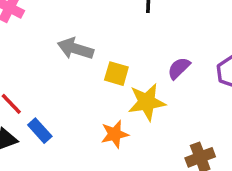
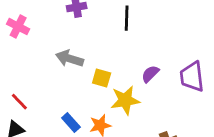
blue rectangle: (40, 131) -> (71, 123), moved

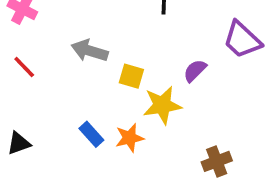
purple trapezoid: (192, 77) -> (242, 40), moved, turned -40
red line: (19, 102) -> (24, 67), moved

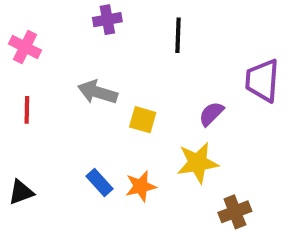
purple trapezoid: (242, 40) -> (262, 80), turned 51
red line: (24, 67) -> (27, 110), turned 45
yellow star: (162, 105) -> (198, 163), moved

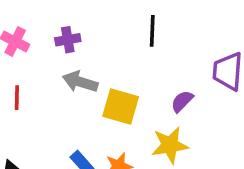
purple cross: (107, 20) -> (68, 40), moved
yellow square: (143, 120) -> (121, 107), size x1.5

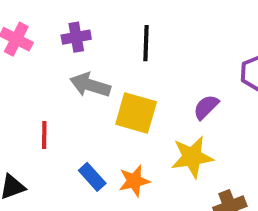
black line: (152, 31) -> (146, 43), moved
red line: (17, 98) -> (44, 135), moved

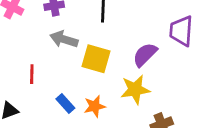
purple semicircle: (206, 107) -> (145, 55), size x1.4

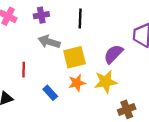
yellow square: (96, 59) -> (75, 57), turned -30
orange star: (95, 106) -> (77, 83), moved

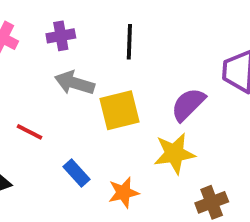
red line: (24, 70) -> (29, 132), turned -64
orange star: (77, 83) -> (123, 193), moved

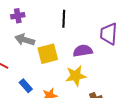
black line: (129, 42) -> (64, 19), moved
purple semicircle: (188, 104) -> (83, 51), turned 36

